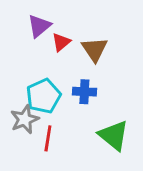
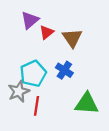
blue cross: (84, 92) -> (64, 70), turned 30
green triangle: (114, 135) -> (87, 104), turned -35

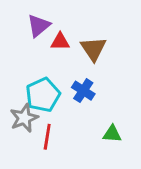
red triangle: (47, 32) -> (60, 42), turned 40
green triangle: (87, 104) -> (112, 134), size x0.6

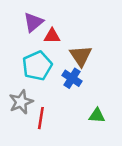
brown triangle: (93, 49) -> (81, 56), moved
cyan pentagon: (43, 95) -> (37, 66), moved

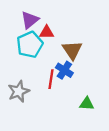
cyan pentagon: (37, 66) -> (30, 45), moved
red line: (41, 118) -> (51, 79), moved

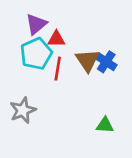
blue cross: (64, 70) -> (106, 62), moved
red line: (51, 79) -> (58, 69), moved

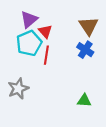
red triangle: (56, 39) -> (45, 31), turned 48
brown triangle: (87, 60) -> (88, 26), moved

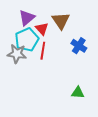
brown triangle: (88, 26) -> (61, 21), moved
gray star: (18, 89) -> (17, 54), moved, turned 30

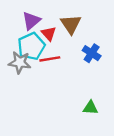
red line: (43, 51) -> (50, 59), turned 72

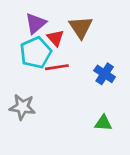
blue cross: (92, 53) -> (105, 74), moved
gray star: (20, 62) -> (22, 107), moved

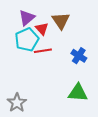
gray star: (22, 107) -> (17, 103), moved, turned 30
green triangle: (103, 123) -> (78, 93), size x1.5

